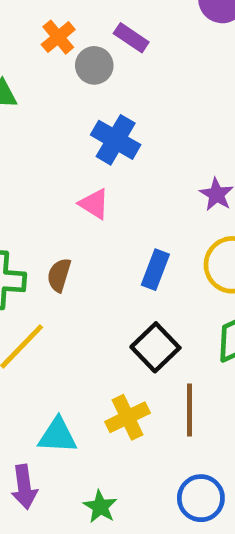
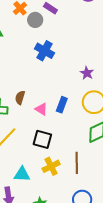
pink triangle: (94, 204) -> (41, 109), moved
brown semicircle: (59, 275) -> (20, 98), moved
black square: (155, 347) -> (42, 139), moved, turned -30

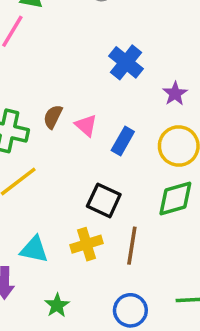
blue cross: (45, 51) -> (126, 62), moved
pink triangle: (41, 109) -> (86, 125), moved
black square: (42, 139) -> (104, 200), moved

